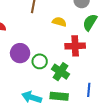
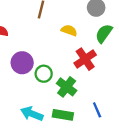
red cross: (75, 46) -> (85, 59), turned -36
blue line: (89, 90) -> (97, 110), turned -32

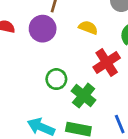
purple circle: (22, 63) -> (43, 29), moved

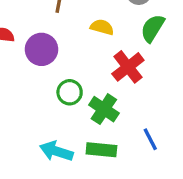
purple circle: (43, 29) -> (42, 49), moved

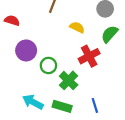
purple circle: (42, 49) -> (26, 50), moved

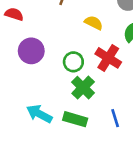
red cross: (89, 56) -> (108, 58), turned -30
green circle: (48, 65) -> (73, 62), moved

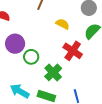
green circle: (73, 62) -> (31, 57), moved

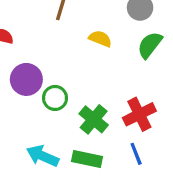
red cross: (73, 51) -> (139, 114), moved, turned 36

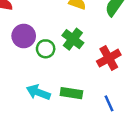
green cross: (94, 119) -> (73, 39), moved
blue line: (136, 154) -> (109, 103), moved

